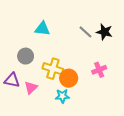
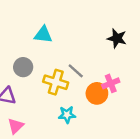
gray line: (85, 32) -> (76, 71), moved
orange circle: (69, 78) -> (97, 93), moved
pink triangle: (31, 88) -> (16, 126), moved

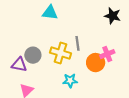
gray circle: (23, 67) -> (33, 55), moved
gray line: (76, 71) -> (78, 43), turned 40

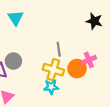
cyan triangle: (50, 13) -> (16, 18), moved, turned 49
yellow cross: (61, 53) -> (53, 70), moved

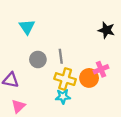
gray line: (59, 49) -> (61, 56), moved
gray circle: (13, 61) -> (38, 59), moved

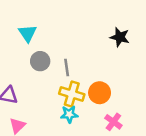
gray circle: (38, 59) -> (40, 61), moved
pink cross: (101, 69) -> (113, 122), moved, turned -32

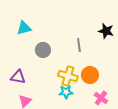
cyan triangle: (28, 33) -> (24, 28), moved, turned 49
gray line: (67, 67) -> (79, 45), moved

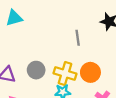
gray circle: (43, 50) -> (36, 70), moved

